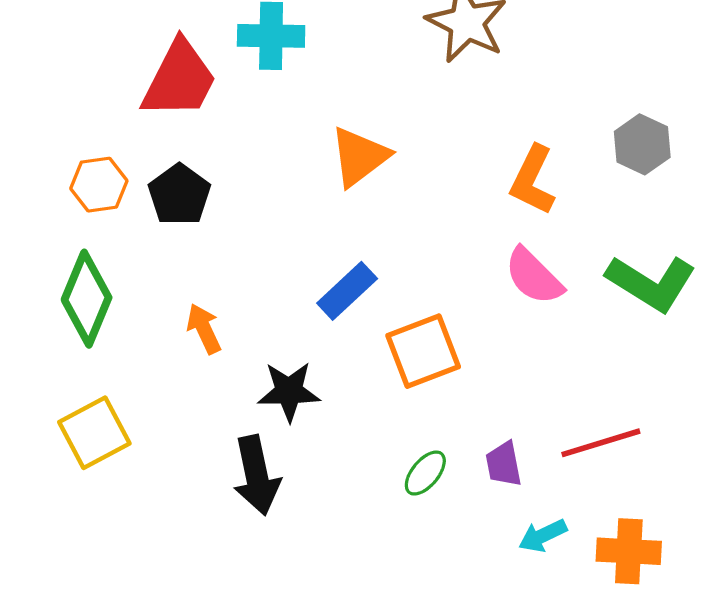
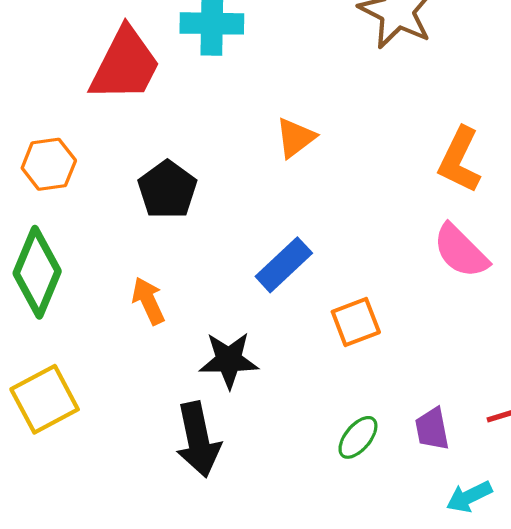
orange triangle: (359, 157) -> (295, 138), size x0.7
black pentagon: (179, 195) -> (167, 190), moved
orange square: (423, 351) -> (356, 322), size x0.7

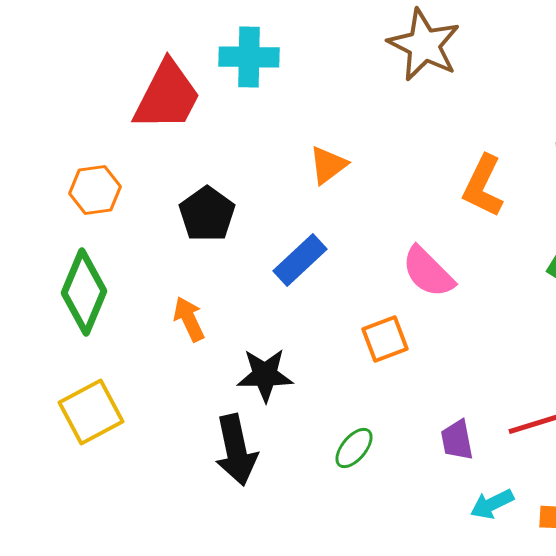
pink semicircle: (461, 251) -> (428, 272), moved
blue rectangle: (284, 265) -> (300, 260), moved
green ellipse: (358, 437) -> (354, 448), moved

